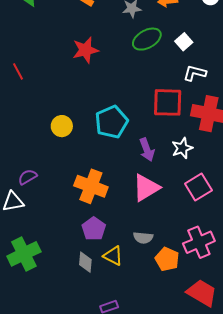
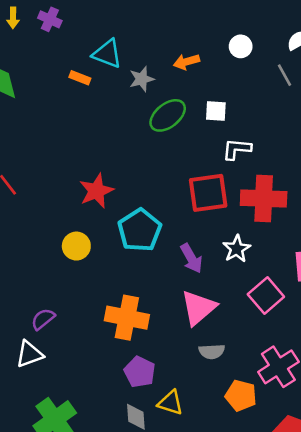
white square: (184, 42) -> (216, 111), turned -36
red star: (85, 50) -> (96, 191), moved
gray semicircle: (143, 238) -> (212, 351), moved

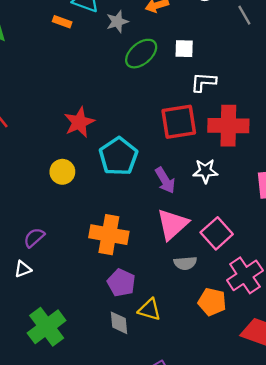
white star: (237, 249) -> (205, 171), turned 30
pink square: (266, 295) -> (217, 233), moved
white triangle: (30, 354) -> (23, 269), size x0.7

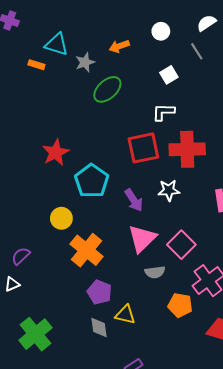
white square: (184, 49) -> (169, 75), moved, turned -30
yellow circle: (62, 172) -> (61, 218), moved
orange cross: (109, 235) -> (87, 250), turned 32

